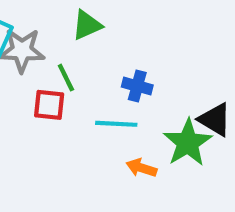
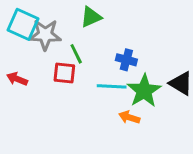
green star: (188, 143) -> (144, 91), moved

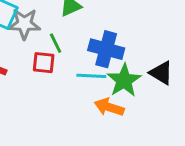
blue cross: (126, 60) -> (106, 49), size x1.6
orange arrow: (129, 117) -> (109, 107), size x1.4

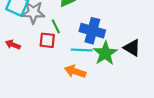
orange arrow: (109, 107) -> (75, 71), moved

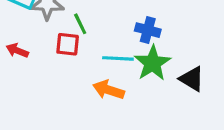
blue cross: (92, 31) -> (148, 30), moved, size x0.7
black triangle: (132, 48) -> (192, 79), moved

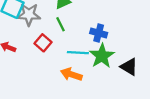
green line: (80, 24) -> (60, 24), moved
red square: (68, 44) -> (43, 43), turned 35

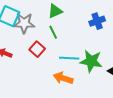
blue cross: (99, 33) -> (97, 21), moved, turned -35
green star: (102, 56) -> (91, 61), turned -30

